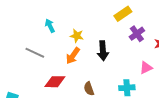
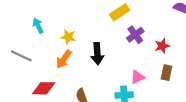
pink triangle: (146, 68) -> (137, 77), moved

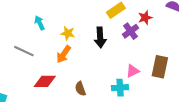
red star: (162, 46) -> (145, 18), moved
black arrow: (97, 54) -> (100, 37), moved
brown rectangle: (167, 73) -> (160, 67), size x1.5

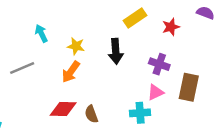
purple cross: (131, 31) -> (159, 64), moved, turned -35
gray line: (24, 51) -> (22, 68), turned -48
red diamond: (45, 81) -> (63, 109), moved

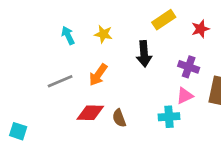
yellow star: (76, 46) -> (103, 34), moved
gray line: (22, 68) -> (60, 81), moved

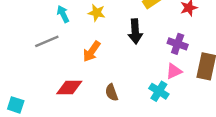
gray line: (60, 81) -> (47, 41), moved
red diamond: (90, 113) -> (69, 87), moved
cyan cross: (169, 117) -> (159, 91), turned 36

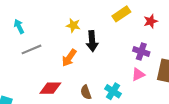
cyan arrow: (63, 14) -> (19, 26), moved
black arrow: (135, 31) -> (92, 41), moved
cyan cross: (159, 91) -> (113, 91), moved

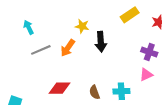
orange arrow: (69, 58) -> (68, 48), moved
cyan cross: (113, 91) -> (121, 91), turned -35

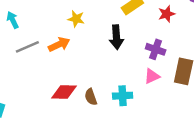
black arrow: (101, 42) -> (116, 37), moved
orange arrow: (68, 48) -> (59, 44), turned -150
red diamond: (59, 88) -> (64, 92), moved

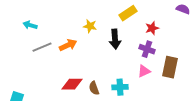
red star: (167, 14) -> (152, 28), moved
yellow star: (76, 19) -> (90, 26), moved
cyan arrow: (13, 20) -> (30, 25), turned -48

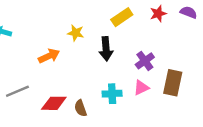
red star: (152, 28) -> (158, 14), moved
gray line: (42, 47) -> (17, 91), moved
purple cross: (147, 49) -> (145, 61), turned 35
cyan cross: (120, 87) -> (112, 94), moved

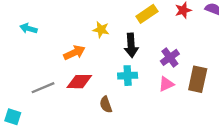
cyan cross: (112, 94) -> (128, 76), moved
red diamond: (54, 103) -> (79, 82), moved

